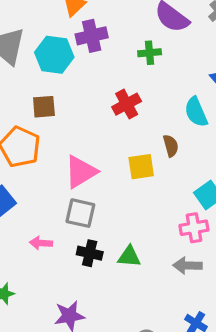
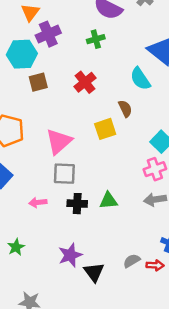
brown square: (44, 107) -> (38, 82), moved

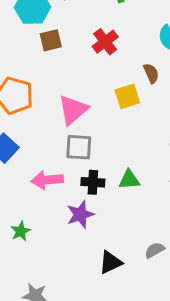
pink arrow: (38, 202) -> (47, 180), size x1.5
purple star: (70, 255) -> (80, 214), moved
black triangle: (94, 272) -> (110, 262), turned 40

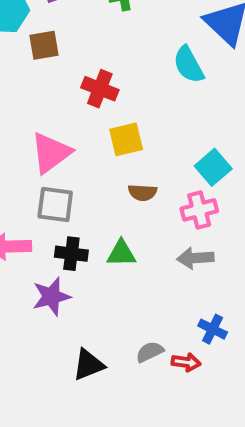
brown square: (51, 40) -> (44, 45), moved
red cross: (105, 42) -> (100, 89), moved, turned -35
brown semicircle: (151, 73) -> (142, 193), moved, turned 114

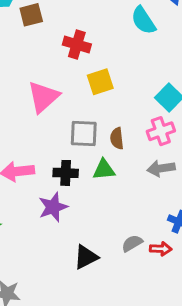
brown semicircle: (142, 193) -> (117, 138), moved, turned 85
gray square: (55, 204) -> (84, 133), moved

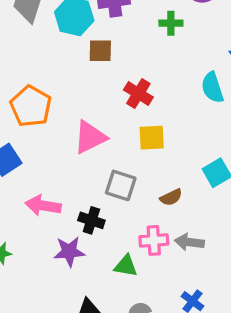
pink cross: (161, 131) -> (154, 240), moved
brown semicircle: (117, 138) -> (171, 197), moved, turned -125
green triangle: (104, 170) -> (126, 266), moved

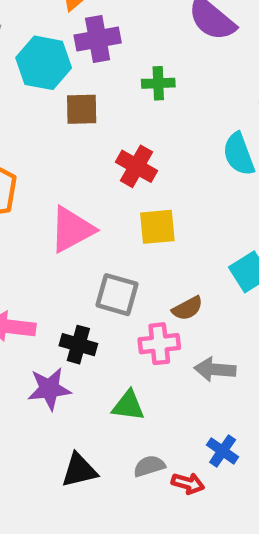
green cross: (171, 23) -> (158, 83), moved
pink cross: (154, 240) -> (159, 344), moved

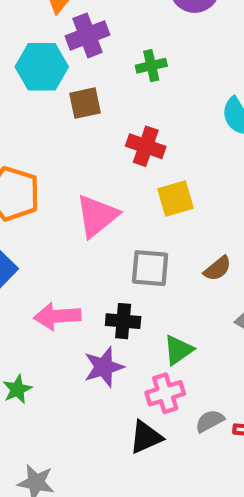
pink cross: (159, 344) -> (165, 393), moved
green triangle: (128, 406) -> (178, 350), moved, turned -32

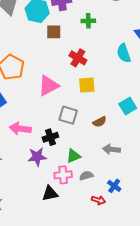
black cross: (123, 321) -> (50, 137), turned -35
gray semicircle: (210, 421) -> (86, 176), moved

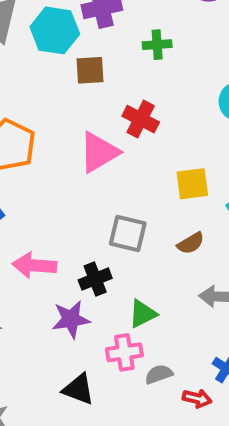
yellow square: (87, 85) -> (192, 184), moved
pink triangle: (48, 86) -> (99, 152), moved
gray semicircle: (86, 176) -> (159, 374), moved
black triangle: (50, 194) -> (78, 389), moved, turned 36

